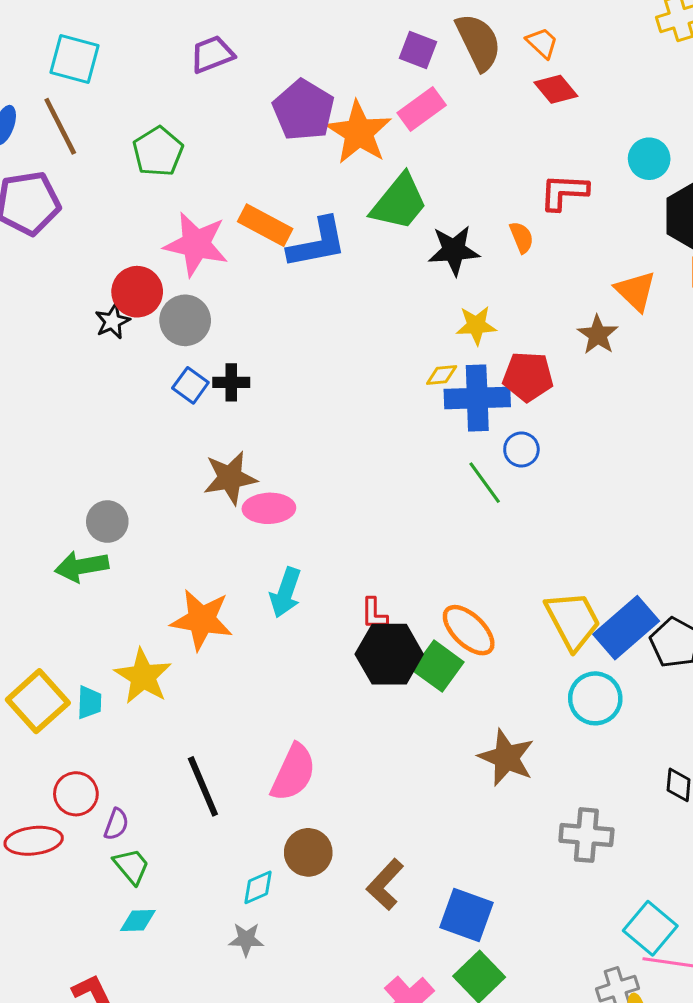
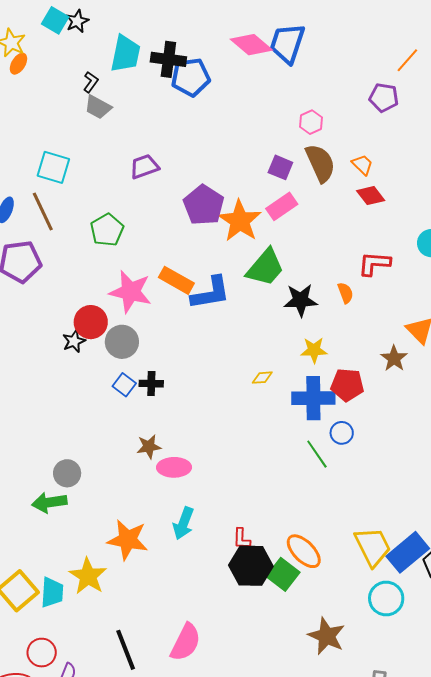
yellow diamond: (442, 375) -> (262, 378), moved
brown star: (230, 478) -> (149, 447), size x0.7
cyan trapezoid: (89, 702) -> (52, 592), size x1.4

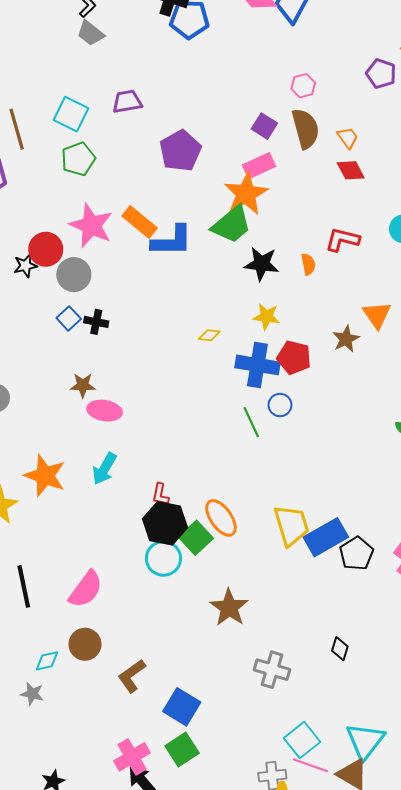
cyan square: (53, 167) -> (71, 114), moved
orange star: (240, 221) -> (246, 194), moved
cyan circle: (386, 599) -> (163, 558), moved

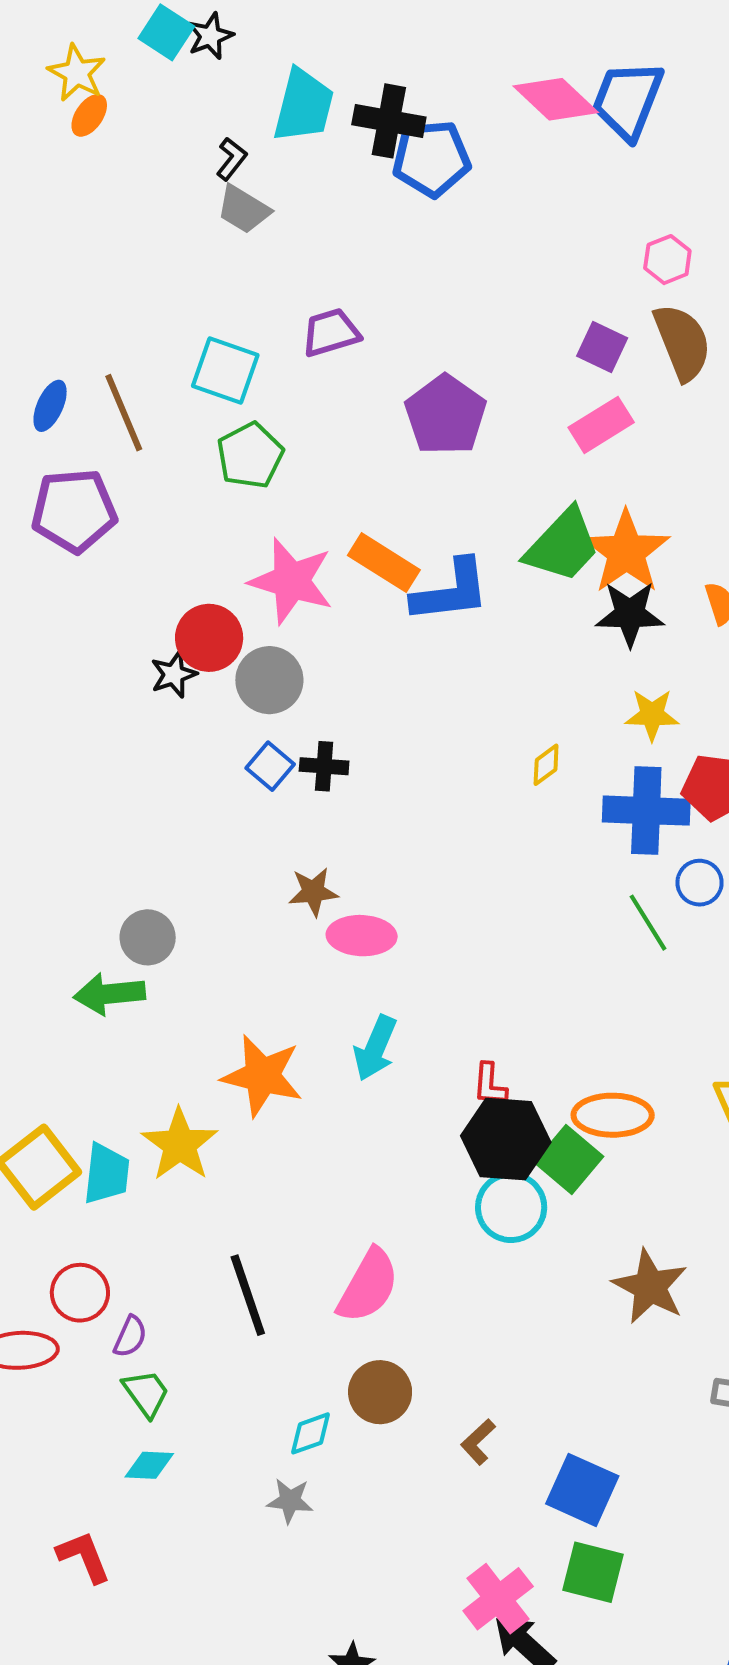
orange star: (246, 194) -> (626, 552), moved
yellow diamond: (209, 335) -> (546, 765), turned -35
orange ellipse: (221, 518) -> (613, 1115), turned -48
brown L-shape: (132, 676) -> (478, 1442), size x0.7
green square: (182, 749) -> (593, 1572), turned -36

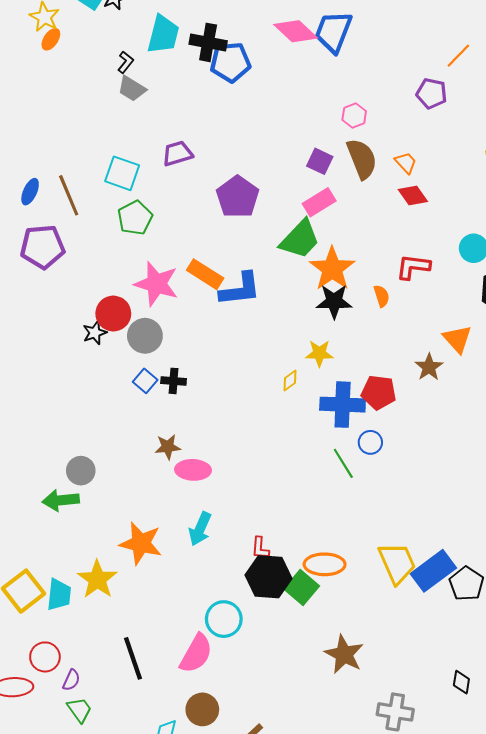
green trapezoid: (563, 545) -> (300, 239), moved
yellow star: (652, 715) -> (319, 353), moved
cyan circle: (511, 1207) -> (224, 619), moved

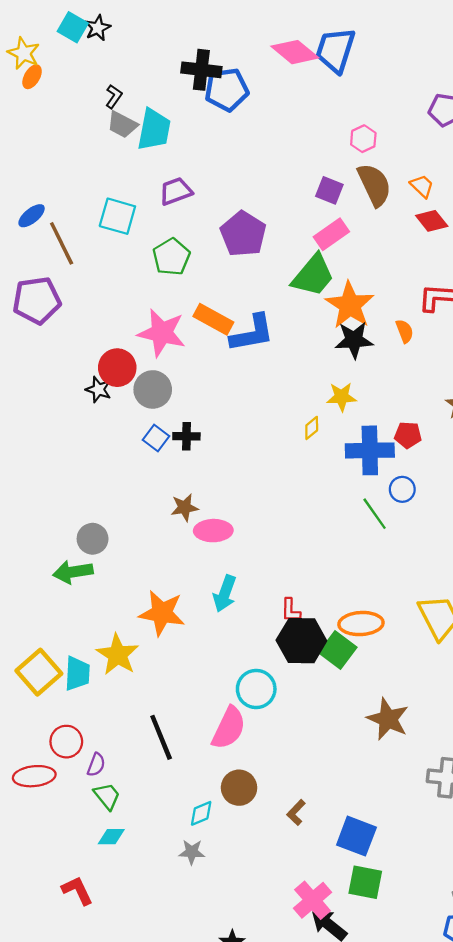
cyan trapezoid: (163, 34) -> (154, 130), moved
blue ellipse: (30, 192) -> (32, 216), moved, turned 30
green pentagon: (135, 218) -> (171, 257), moved
black star: (95, 333) -> (98, 389), turned -30
red pentagon: (379, 392) -> (408, 435), size x0.7

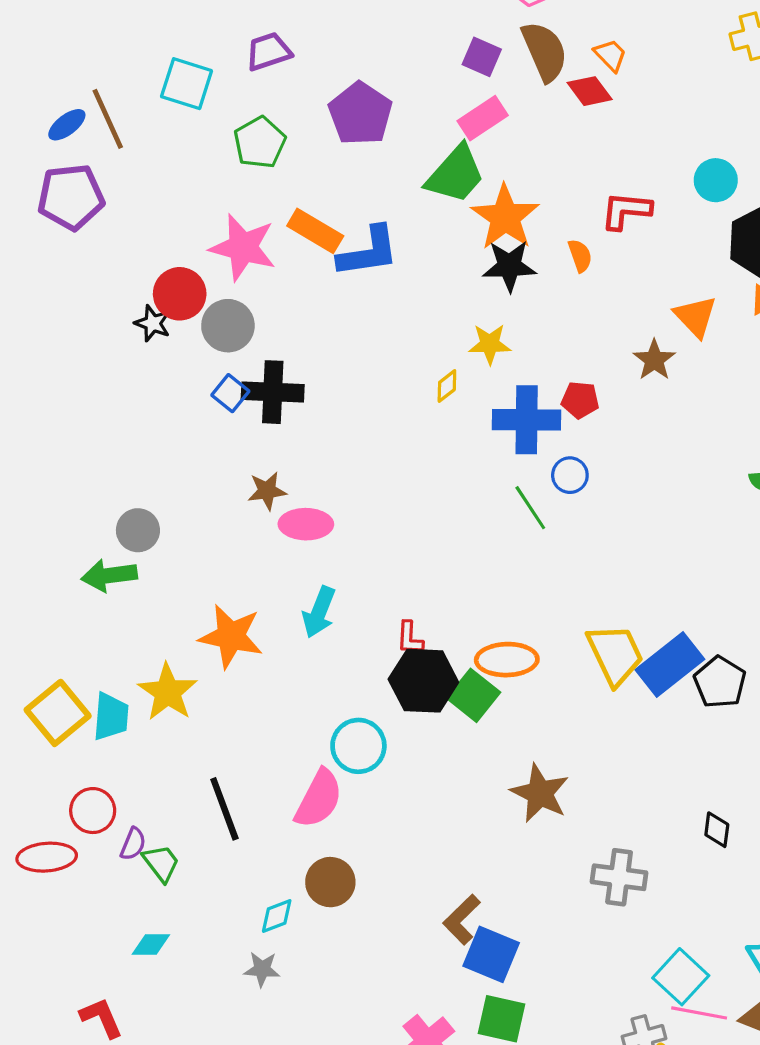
blue ellipse: (32, 216) -> (67, 125), moved
red diamond: (432, 221) -> (590, 91), moved
black cross: (186, 436) -> (273, 392), size x1.6
green trapezoid: (107, 796) -> (161, 863), moved
brown L-shape: (296, 812) -> (462, 920), moved, size x1.4

